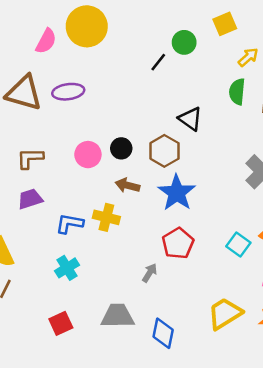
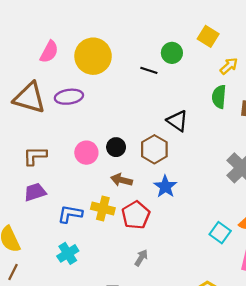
yellow square: (225, 24) -> (208, 36), turned -35
yellow circle: (87, 26) -> (93, 56), moved
black line: (158, 62) -> (149, 70), turned 70
blue star: (177, 193) -> (165, 187), size x0.7
red pentagon: (178, 243) -> (136, 215), moved

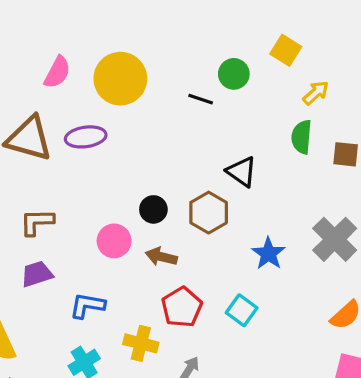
pink circle: (86, 153) -> (114, 241), moved
blue star: (165, 187) -> (268, 254), moved
yellow cross: (103, 208) -> (141, 343), moved
cyan square: (220, 233) -> (242, 310), moved

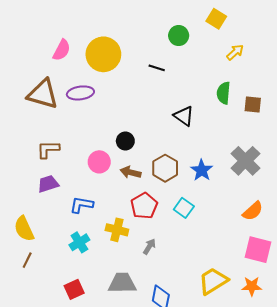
yellow square: (286, 50) -> (216, 19), moved
green circle: (234, 74) -> (179, 36), moved
yellow arrow: (316, 93) -> (235, 52), moved
brown hexagon: (209, 213) -> (165, 168), moved

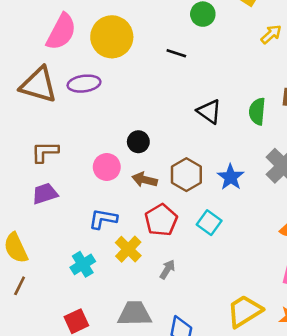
pink semicircle: (62, 50) -> (61, 32), size x1.4
green semicircle: (224, 93) -> (257, 111), moved
blue L-shape: (81, 205) -> (103, 219), moved
yellow cross: (117, 230) -> (128, 249), turned 30

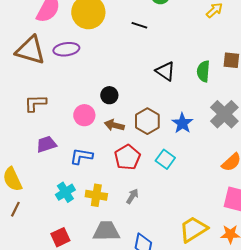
purple trapezoid: (45, 194) -> (46, 144), moved
yellow cross: (128, 249) -> (96, 195), moved, turned -35

